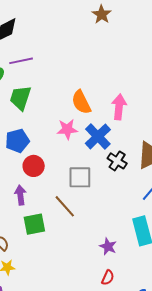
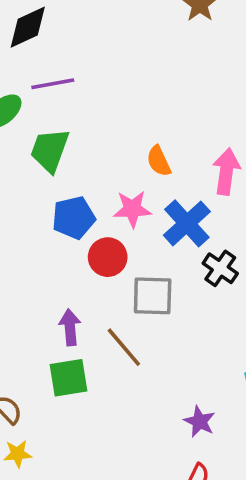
orange semicircle: (81, 102) -> (159, 161), size x0.7
blue pentagon: (17, 141) -> (74, 218), moved
red circle: (34, 166) -> (108, 257), moved
purple arrow: (20, 195) -> (70, 327), moved

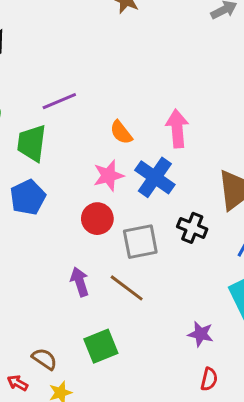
purple line: (53, 84) -> (59, 101), moved
blue pentagon: (74, 218) -> (28, 197), moved
black cross: (220, 268) -> (192, 228), moved
green square: (69, 378) -> (101, 346), moved

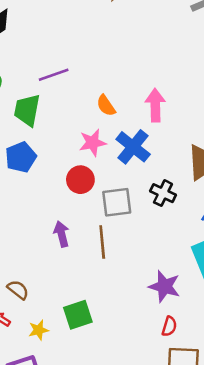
brown line: (127, 288) -> (102, 242), turned 44
purple star: (201, 334) -> (164, 286), size x1.4
green square: (101, 346) -> (78, 315), moved
brown semicircle: (44, 359) -> (18, 290), moved

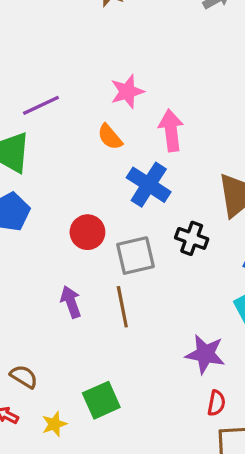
pink star: (93, 143) -> (127, 92), moved

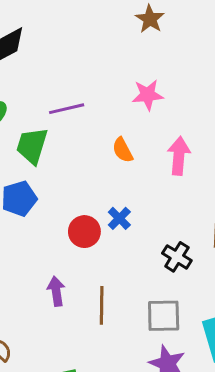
pink star: (127, 92) -> (148, 95), moved
blue cross: (149, 185) -> (119, 218), moved, size x0.6
gray square: (135, 256) -> (164, 316), moved

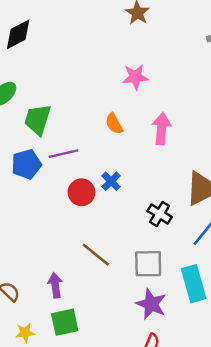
purple line: (67, 109) -> (63, 154), moved
purple arrow: (56, 291) -> (55, 285), moved
brown line: (102, 305) -> (96, 255), turned -52

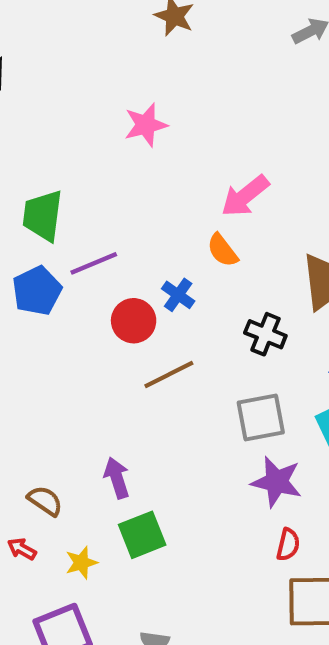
pink star: (135, 77) -> (146, 125), moved
orange semicircle: (114, 124) -> (222, 250), moved
pink arrow: (162, 129) -> (245, 196), turned -124
brown line: (96, 255) -> (169, 375), moved, turned -56

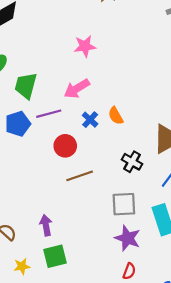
pink arrow: (245, 196) -> (77, 89), moved
blue cross: (178, 295) -> (90, 120), moved

